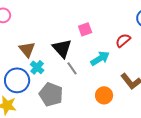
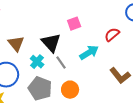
cyan cross: (37, 67) -> (37, 62), moved
orange circle: (104, 95) -> (70, 90), moved

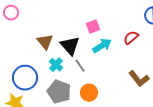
brown triangle: (16, 44) -> (45, 42), moved
cyan arrow: (89, 53) -> (102, 46), moved

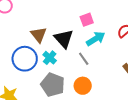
gray line: (80, 66) -> (84, 59), moved
blue circle: (25, 78) -> (25, 59), moved

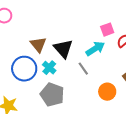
pink square: (87, 20) -> (107, 30), moved
orange circle: (83, 86) -> (107, 92), moved

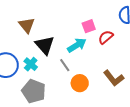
brown triangle: (38, 45) -> (27, 25), moved
orange circle: (107, 92) -> (80, 83), moved

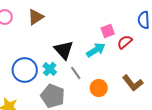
brown triangle: (27, 25) -> (36, 17), moved, turned 36
gray line: (65, 65) -> (76, 73), moved

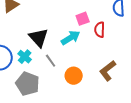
red semicircle: (125, 42) -> (100, 30), turned -49
brown L-shape: (133, 83) -> (108, 71), turned 90

